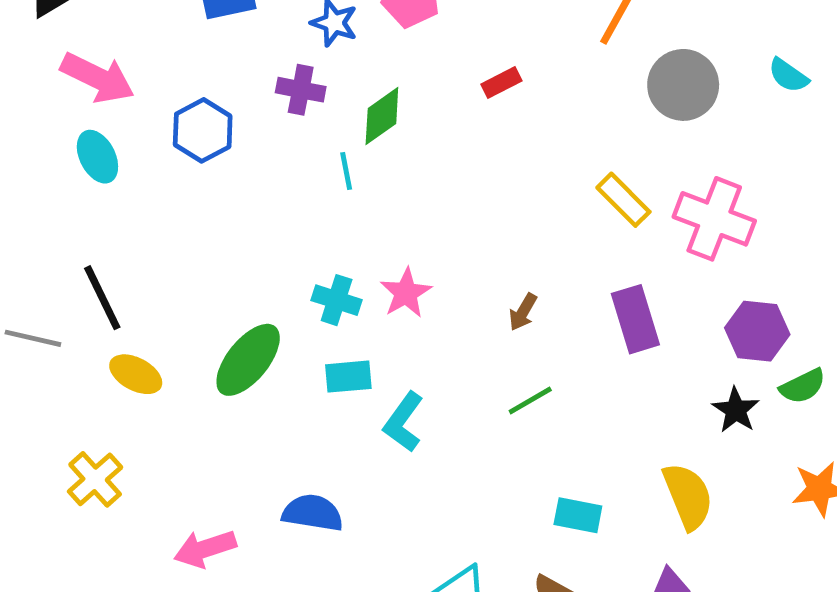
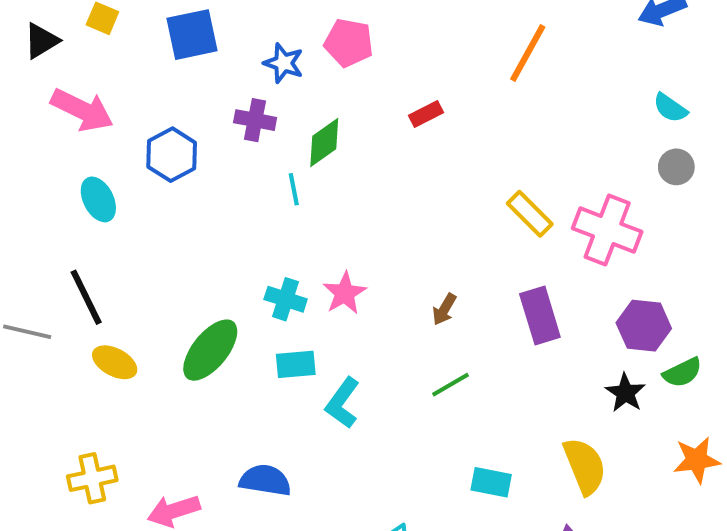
gray circle: (683, 85) -> (676, 167), moved, size x0.6
cyan ellipse: (97, 157) -> (98, 199), moved
yellow cross: (95, 479) -> (92, 478), moved, turned 30

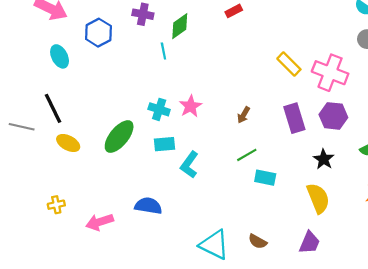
purple hexagon: (644, 326) -> (333, 116), moved
black star: (625, 393) -> (324, 159), moved
yellow cross: (92, 478) -> (56, 205), size x0.7
cyan rectangle: (491, 482) -> (265, 178), moved

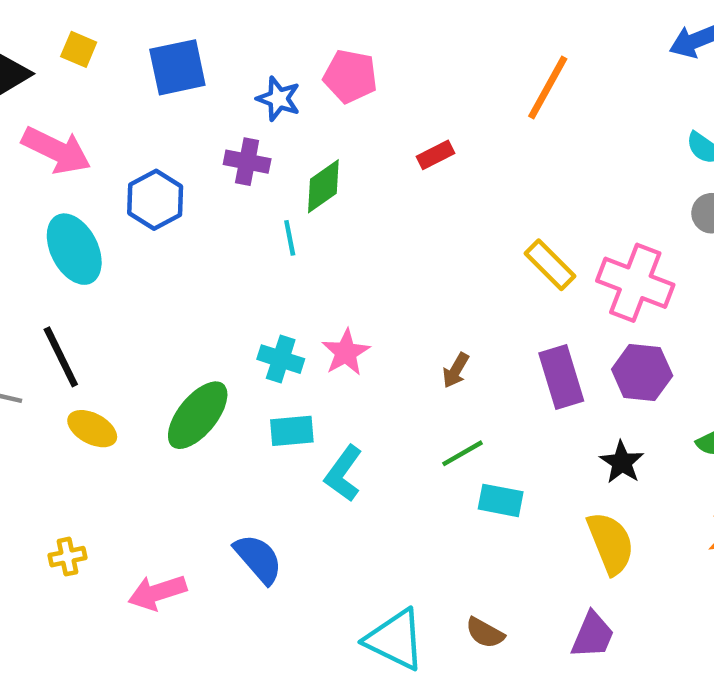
cyan ellipse: (60, 56) -> (74, 249), size x1.4
blue semicircle: (148, 206) -> (258, 559), turned 40

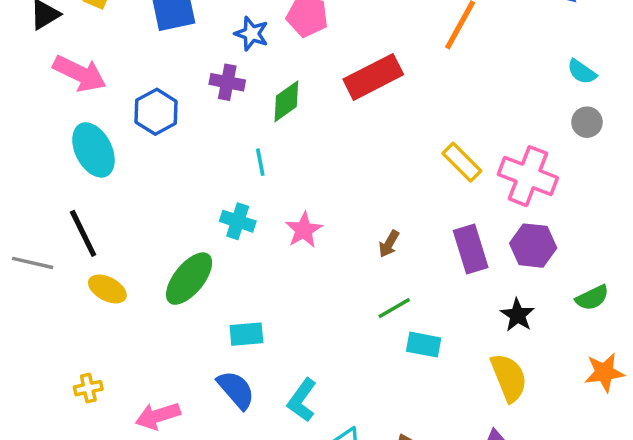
red rectangle: (436, 155) -> (373, 77), size x2.0
cyan line: (290, 238) -> (260, 162), moved
cyan cross: (281, 359) -> (238, 221), moved
cyan rectangle: (292, 431) -> (246, 334), moved
cyan L-shape: (344, 474) -> (302, 400), moved

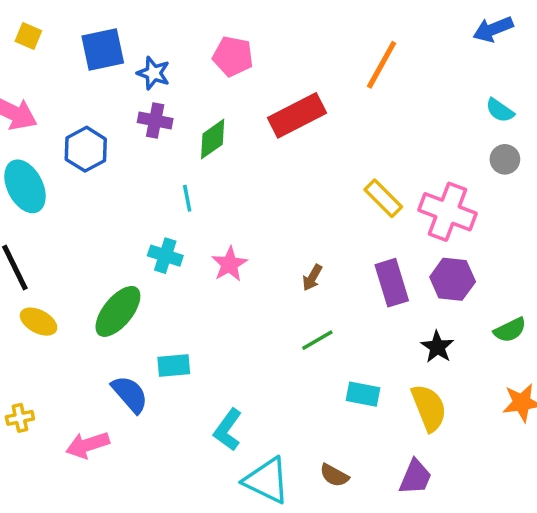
blue star: (252, 34) -> (153, 73), moved
cyan rectangle: (424, 345) -> (363, 394), moved
blue semicircle: (236, 390) -> (130, 394), moved

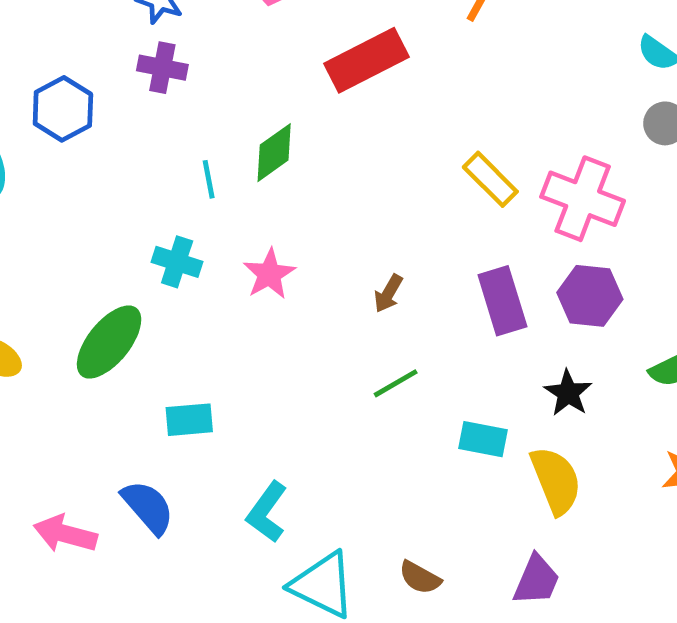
green diamond: (213, 139) -> (274, 153), moved
blue semicircle: (130, 394) -> (148, 507), moved
cyan rectangle: (363, 394) -> (483, 439), moved
pink arrow: (88, 445) -> (65, 534), turned 33

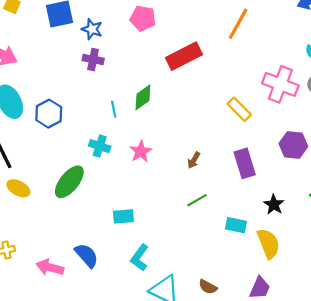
blue hexagon: (63, 109) -> (49, 114), moved
pink cross: (583, 199) -> (280, 84), moved
purple hexagon: (590, 296) -> (293, 145), moved
cyan rectangle: (189, 420) -> (123, 216), moved

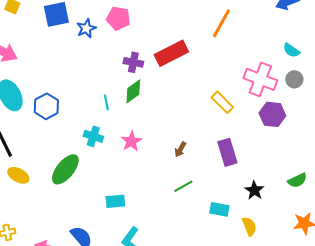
pink pentagon: (143, 18) -> (118, 18), moved
blue star: (92, 29) -> (86, 28), turned 30
purple cross: (93, 59) -> (133, 62), moved
purple hexagon: (293, 145) -> (272, 114), moved
yellow semicircle: (268, 243) -> (249, 226), size x0.7

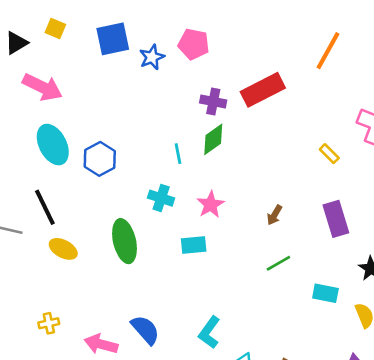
yellow rectangle: (222, 102) -> (329, 154), size x0.7
green ellipse: (65, 169) -> (125, 241), turned -52
cyan rectangle: (115, 201) -> (194, 245), moved

